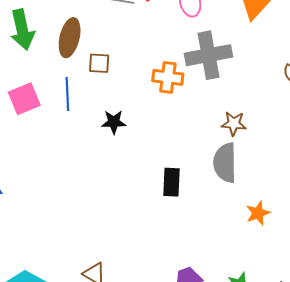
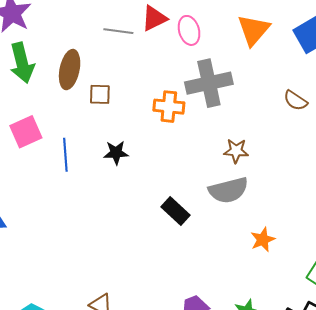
blue line: (67, 94) -> (65, 155), moved
gray semicircle: (225, 163) -> (228, 190), turned -102
black rectangle: (172, 182) -> (176, 211), turned -48

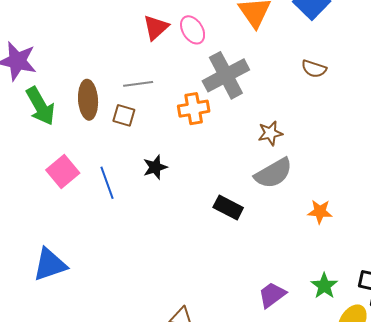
gray line: (118, 31) -> (138, 84), moved
brown square: (100, 94) -> (124, 115), turned 30
orange star: (263, 240) -> (320, 212), turned -30

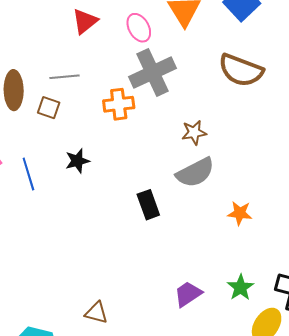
pink ellipse: (193, 30) -> (139, 28), moved
brown semicircle: (314, 69) -> (241, 70), size x1.8
black rectangle: (228, 208) -> (148, 205), turned 40

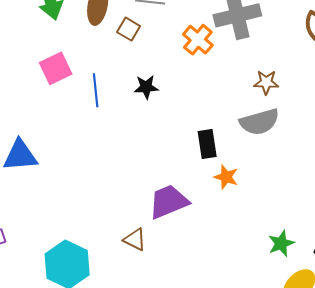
orange cross: (119, 104) -> (198, 40), turned 36
orange star: (240, 213) -> (226, 177), moved
purple trapezoid: (188, 294) -> (168, 202), moved, size x1.4

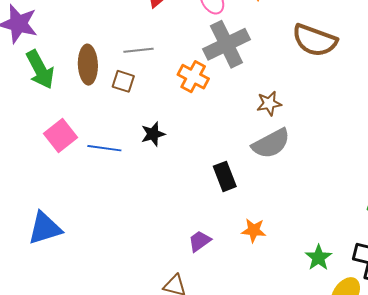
blue line: (96, 90) -> (104, 148), turned -64
orange star: (226, 177) -> (254, 230), moved
purple trapezoid: (168, 202) -> (200, 241), size x0.6

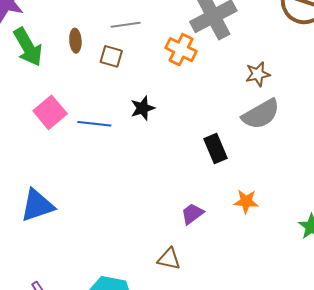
brown ellipse: (88, 65) -> (75, 41), size x0.6

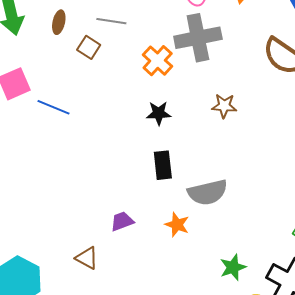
black star: (143, 108) -> (159, 113), moved
gray semicircle: (261, 114) -> (208, 192), moved

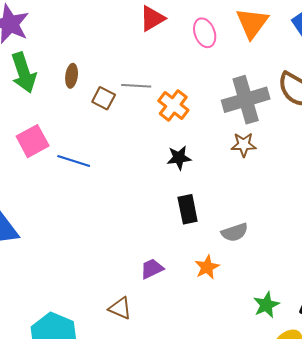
gray line: (111, 21) -> (136, 86), moved
gray cross: (198, 38) -> (246, 100), moved
gray semicircle: (208, 192) -> (235, 232), size x0.7
orange star: (177, 225) -> (207, 267), turned 30

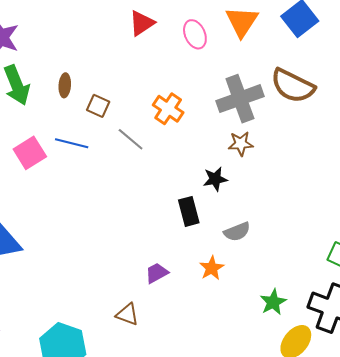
gray line: (136, 86) -> (131, 139), moved, turned 40
black star: (179, 158) -> (215, 179), moved
blue line: (74, 161) -> (72, 143), moved

